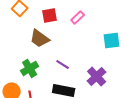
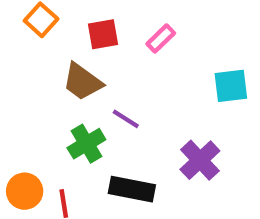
purple line: (63, 64) -> (126, 119), moved
green cross: (30, 68) -> (86, 144), moved

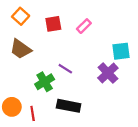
brown trapezoid: (82, 82) -> (21, 49), moved
purple cross: (200, 160) -> (108, 73), moved

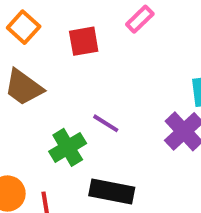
pink rectangle: (84, 26) -> (140, 19), moved

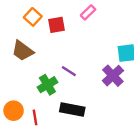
orange square: (24, 27) -> (33, 17), moved

